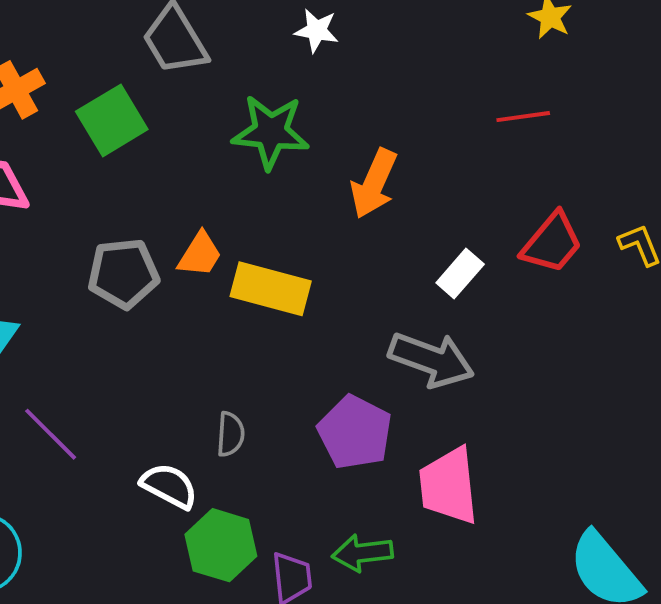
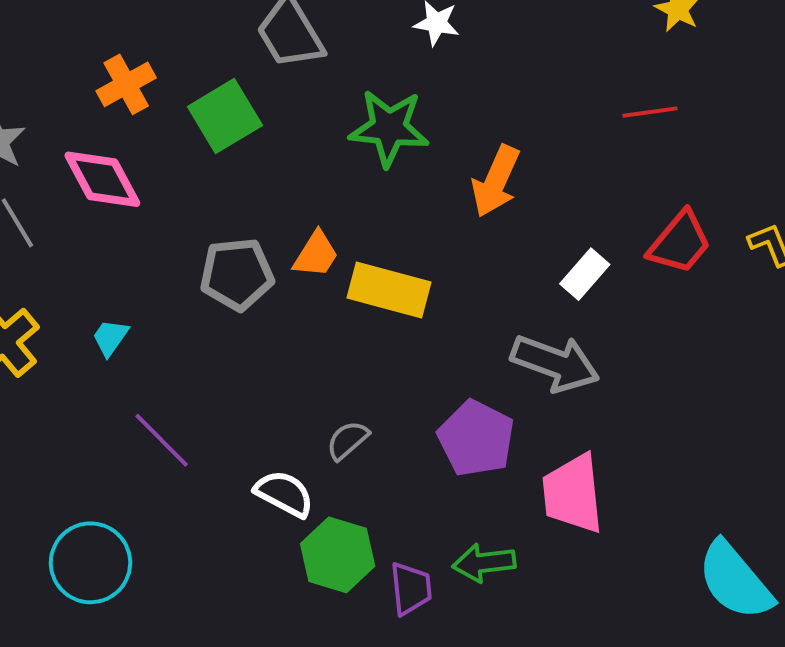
gray semicircle: (230, 434) -> (348, 440), turned -135

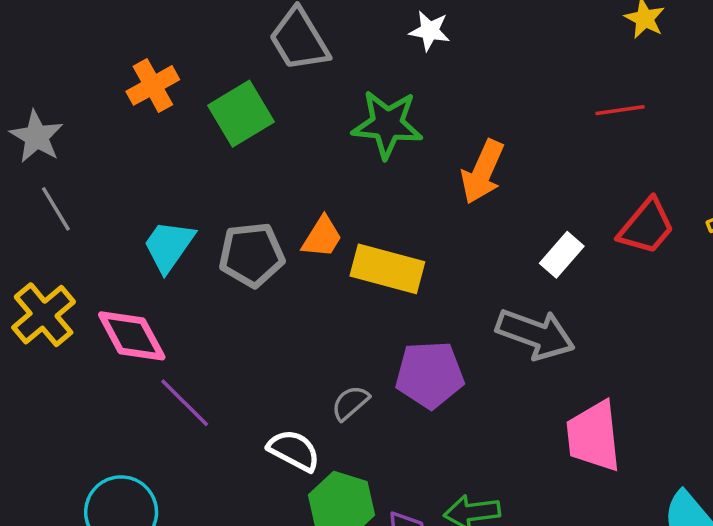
pink diamond: (102, 179) -> (132, 336), moved
cyan trapezoid: (110, 337) -> (169, 246), moved, size x1.6
purple pentagon: (476, 438) -> (430, 375), moved, turned -30
pink trapezoid: (573, 494) -> (594, 436), moved

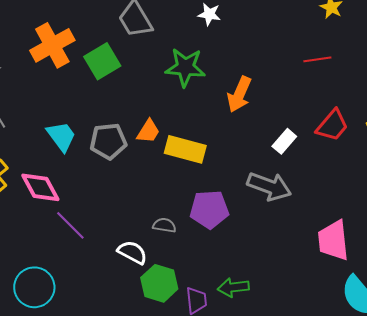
orange cross: (153, 85) -> (52, 45), size x1.5
cyan trapezoid: (169, 246) -> (61, 136), turned 108
gray semicircle: (350, 403) -> (164, 225), turned 50
pink trapezoid: (594, 436) -> (333, 240), moved

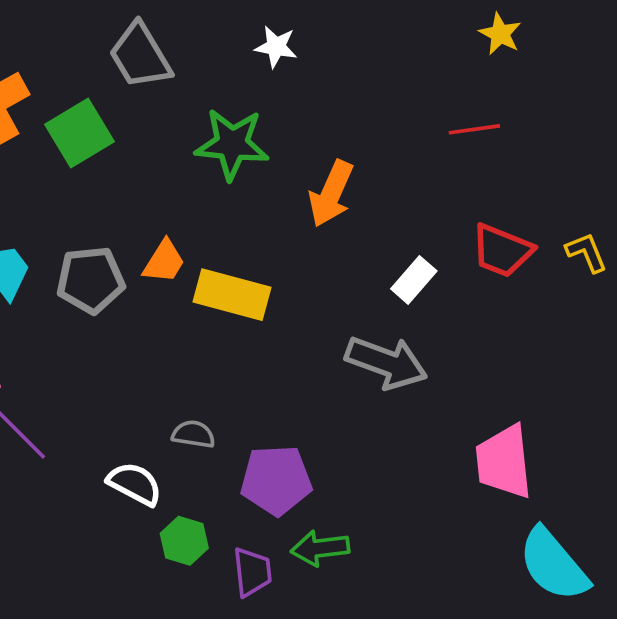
red trapezoid: (332, 125) -> (502, 251), turned 72
purple pentagon: (209, 209) -> (276, 480), moved
green hexagon: (159, 283) -> (184, 541), size x0.7

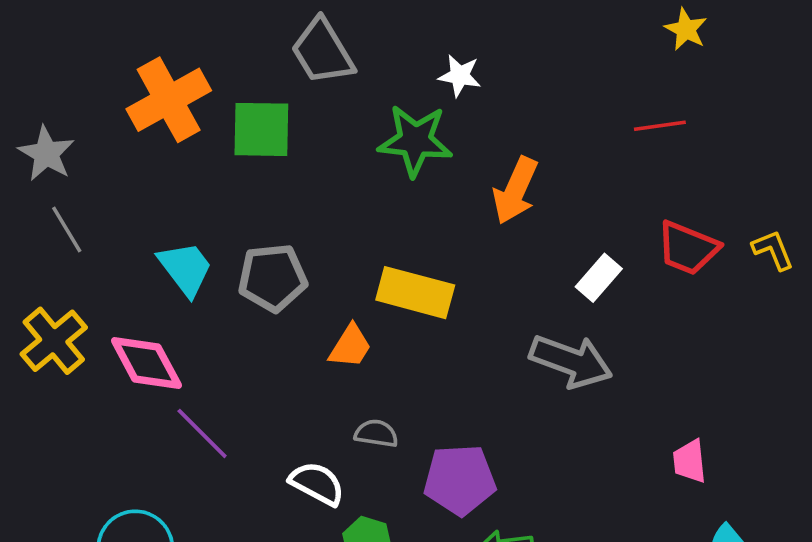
white star: (276, 47) -> (460, 76), moved
green square: (80, 133) -> (261, 129), turned 32
orange trapezoid: (164, 262) -> (350, 346), moved
pink trapezoid: (504, 462) -> (690, 461), size x0.6

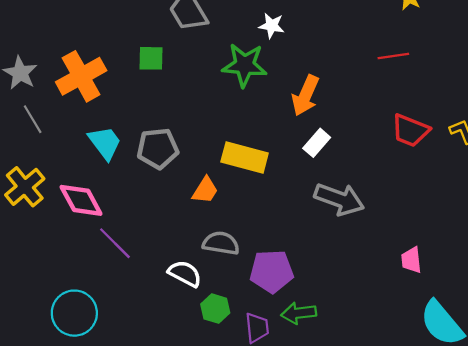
orange cross: (169, 100) -> (81, 76), moved
green square: (261, 129) -> (151, 58), size x0.7
white rectangle: (599, 278) -> (317, 143), moved
gray semicircle: (376, 433) -> (221, 243), size x1.4

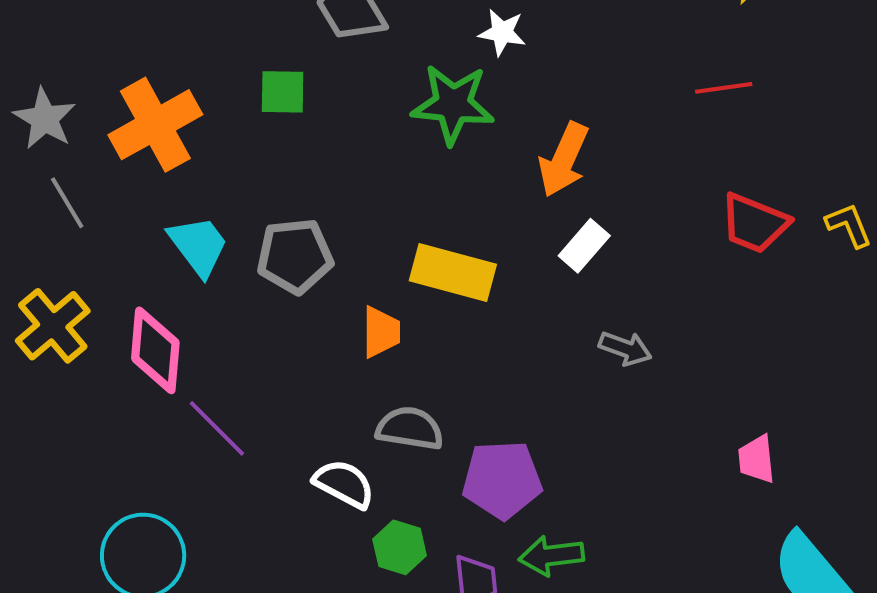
orange trapezoid: (205, 190) -> (381, 332), turned -32
gray arrow: (339, 199) -> (625, 348), size x0.6
pink diamond: (81, 200) -> (155, 350), turned 33

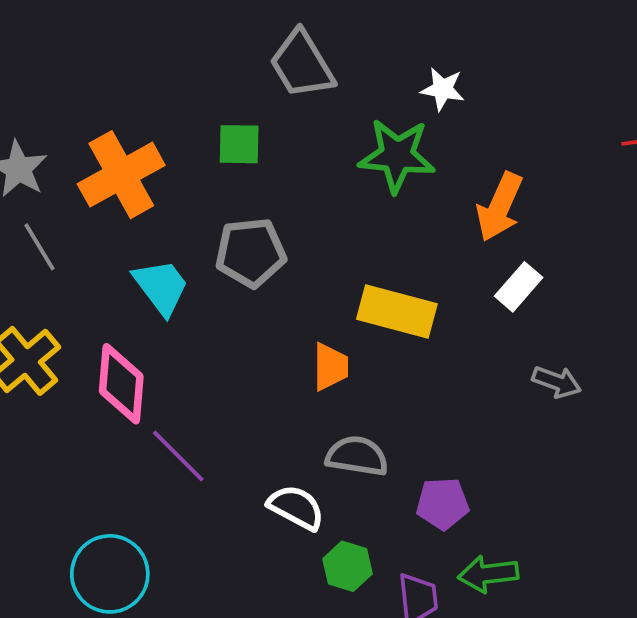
gray pentagon: (295, 256) -> (251, 253), moved
purple pentagon: (502, 480) -> (443, 504), size x0.7

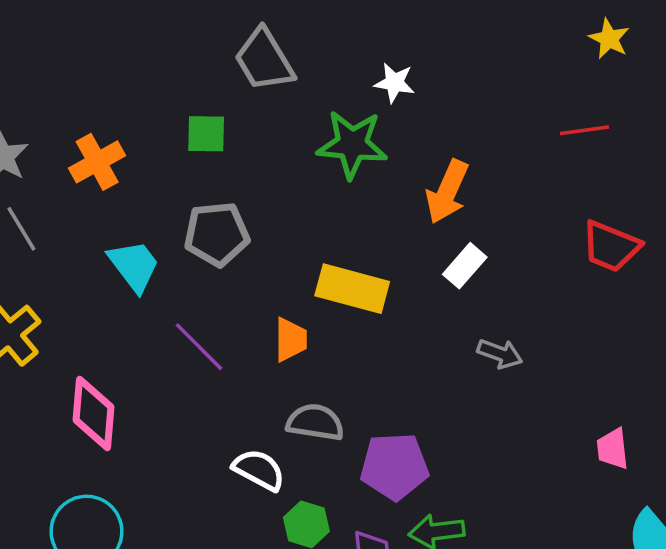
orange cross: (121, 175) -> (97, 162), size x0.7
pink diamond: (121, 384) -> (94, 414), moved
purple line: (178, 456) -> (199, 347), moved
purple pentagon: (443, 504) -> (394, 466), size x1.4

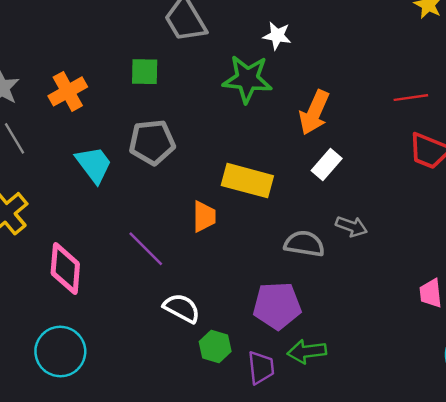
red line: (584, 130) -> (411, 98), moved
purple line: (199, 347) -> (146, 249), moved
gray semicircle: (315, 422) -> (304, 244), moved

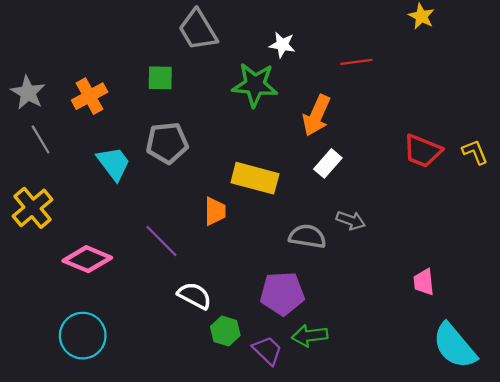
red line: (411, 98) -> (356, 62), moved
pink diamond: (65, 269) -> (87, 259), turned -72
purple trapezoid: (261, 368) -> (267, 350), turned -40

